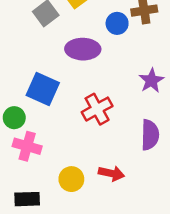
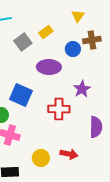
purple star: (151, 81) -> (82, 89), moved
red cross: (97, 109) -> (59, 109), turned 30

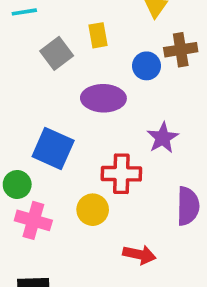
yellow rectangle: (46, 32) -> (98, 35), turned -64
yellow circle: (41, 158) -> (93, 210), moved

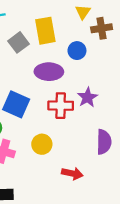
yellow rectangle: (98, 35) -> (45, 31), size x1.6
brown cross: (181, 50) -> (102, 28), moved
red cross: (121, 174) -> (61, 106), moved

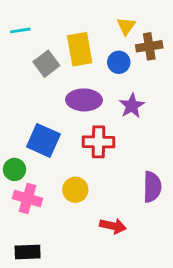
blue circle: (77, 51) -> (119, 62), moved
purple star: (88, 97) -> (132, 106), moved

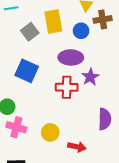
purple ellipse: (84, 100) -> (71, 57), moved
purple star: (132, 106) -> (90, 77), moved
blue square: (43, 140) -> (27, 71), moved
yellow circle: (75, 190) -> (50, 132), moved

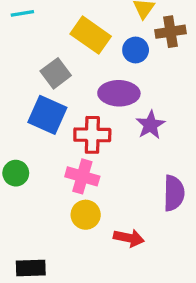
yellow rectangle: (53, 22) -> (91, 35), turned -45
gray square: (30, 32) -> (56, 73), moved
red cross: (67, 87) -> (92, 135), moved
pink cross: (16, 127) -> (82, 176), moved

